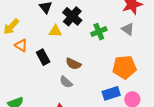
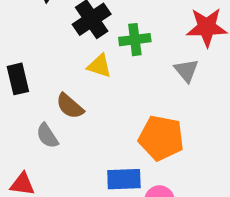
yellow triangle: (55, 31) -> (99, 66), moved
green cross: (99, 32) -> (135, 40), moved

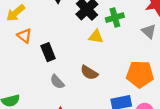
brown semicircle: (70, 106) -> (89, 73), moved
gray semicircle: (47, 136) -> (57, 82), moved

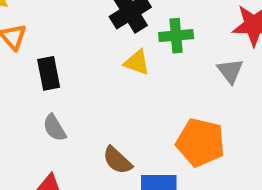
brown semicircle: (89, 73) -> (117, 160), moved

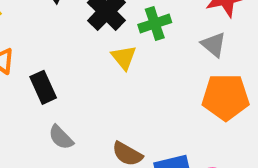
yellow triangle: (137, 62) -> (124, 57), turned 44
orange pentagon: (201, 142) -> (226, 97), moved

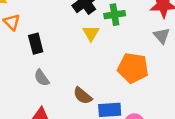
gray triangle: (214, 45) -> (162, 36), moved
orange pentagon: (226, 97) -> (133, 68), moved

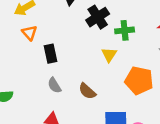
yellow triangle: (91, 33) -> (109, 55), moved
brown semicircle: (83, 96) -> (87, 91), moved

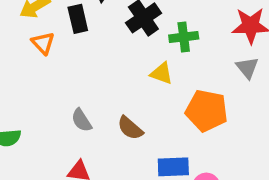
black rectangle: (50, 54) -> (78, 19), moved
yellow triangle: (109, 55) -> (162, 73), turned -42

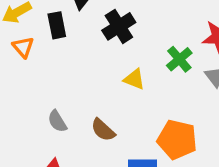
green cross: (184, 37) -> (179, 59), moved, turned -35
orange pentagon: (207, 111) -> (177, 140), moved

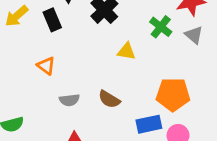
orange triangle: (23, 47) -> (46, 66), moved
gray semicircle: (57, 121) -> (69, 100), turned -54

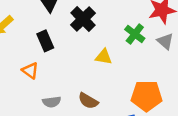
black rectangle: (52, 20) -> (45, 41), moved

